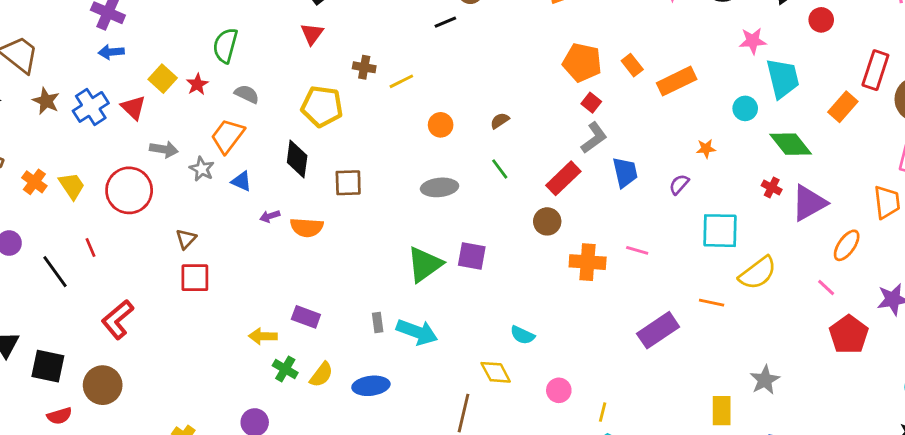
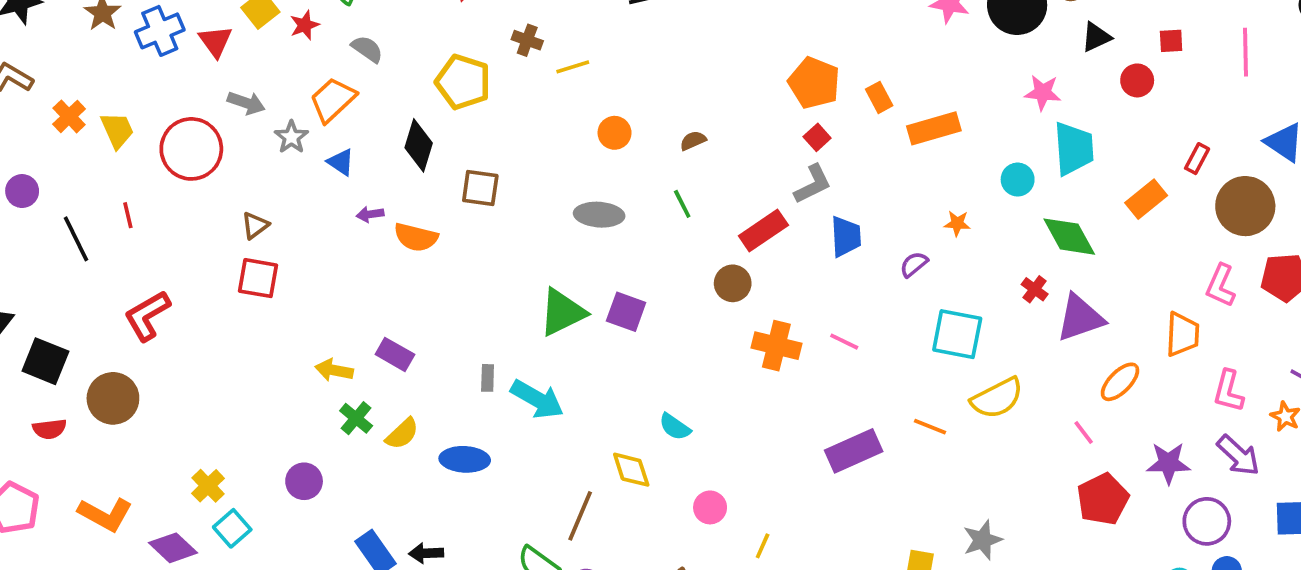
red rectangle: (875, 70) -> (1197, 159), size x0.6

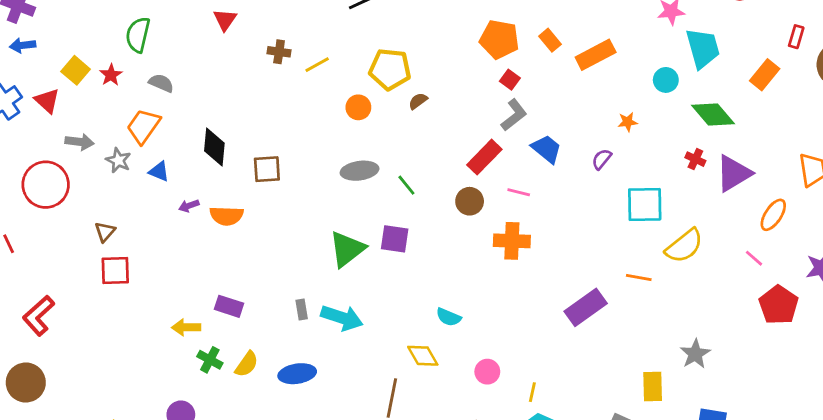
yellow pentagon: (463, 82) -> (390, 69), moved
green line: (682, 204) -> (406, 185), moved
blue trapezoid: (846, 237) -> (547, 149), turned -36
pink line: (844, 342) -> (519, 192), moved

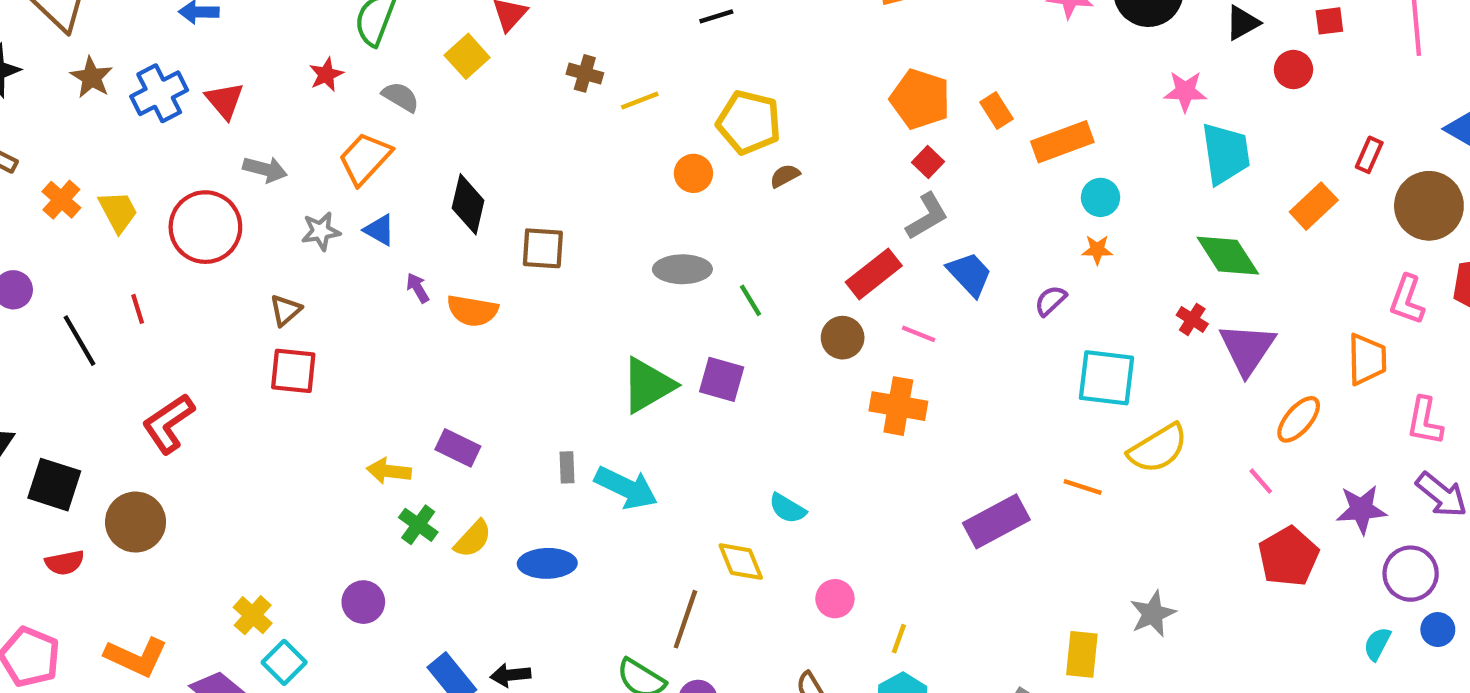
yellow square: (76, 70) -> (467, 56), moved
cyan circle: (666, 80) -> (1100, 197), moved
gray star: (118, 160) -> (321, 231), moved, turned 30
purple triangle: (734, 173) -> (1247, 349), turned -33
purple arrow: (189, 206) -> (418, 288), turned 72

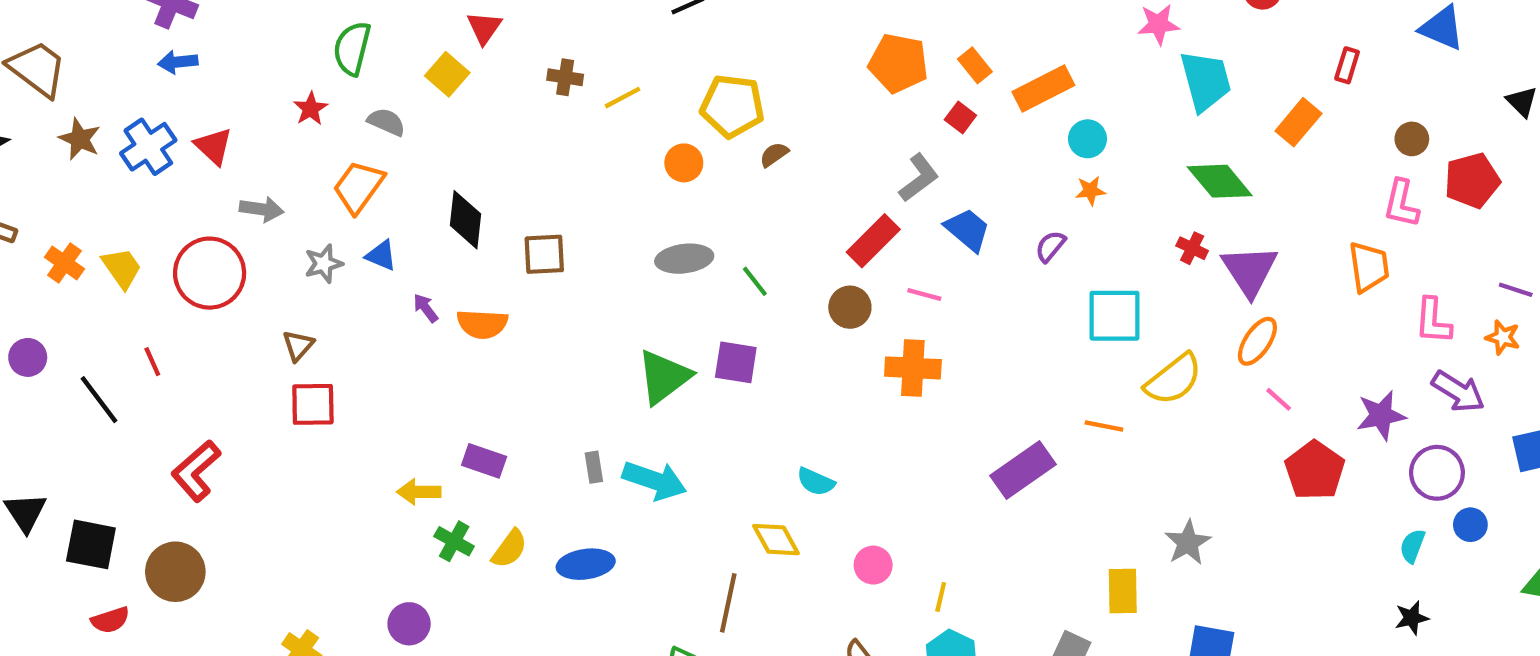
red square: (928, 162) -> (960, 117), moved
brown circle: (1429, 206) -> (1412, 139), moved, size x0.5
orange ellipse: (1299, 419) -> (1257, 341), moved

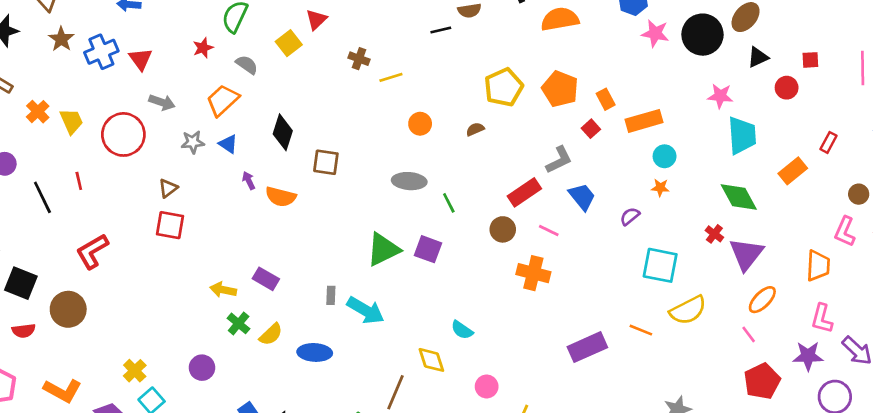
yellow pentagon: (732, 106) -> (504, 87), moved, turned 30
pink L-shape: (1433, 321) -> (822, 319), moved
orange ellipse: (1257, 341) -> (762, 300), moved

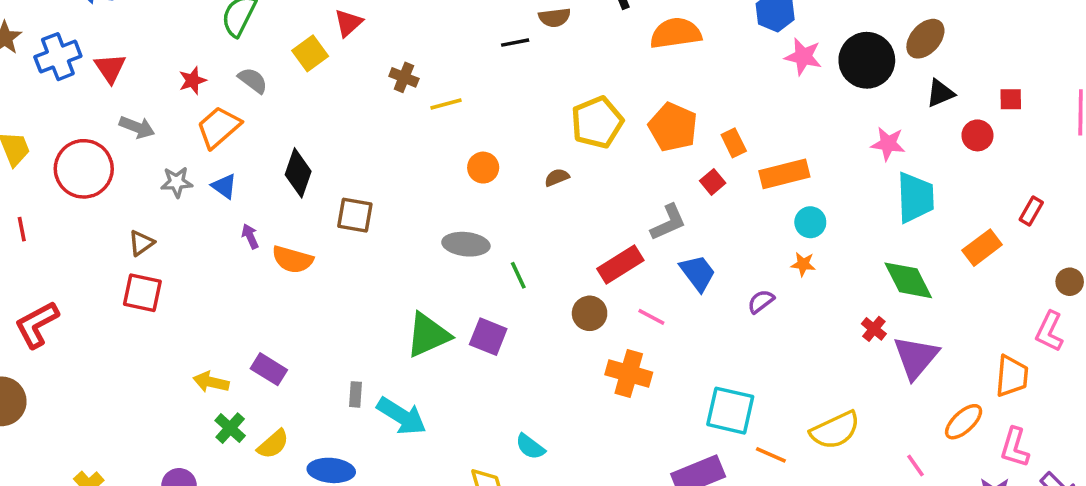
red star: (203, 48) -> (192, 81), moved
cyan square: (660, 265) -> (730, 411), moved
orange ellipse: (762, 300) -> (964, 422), moved

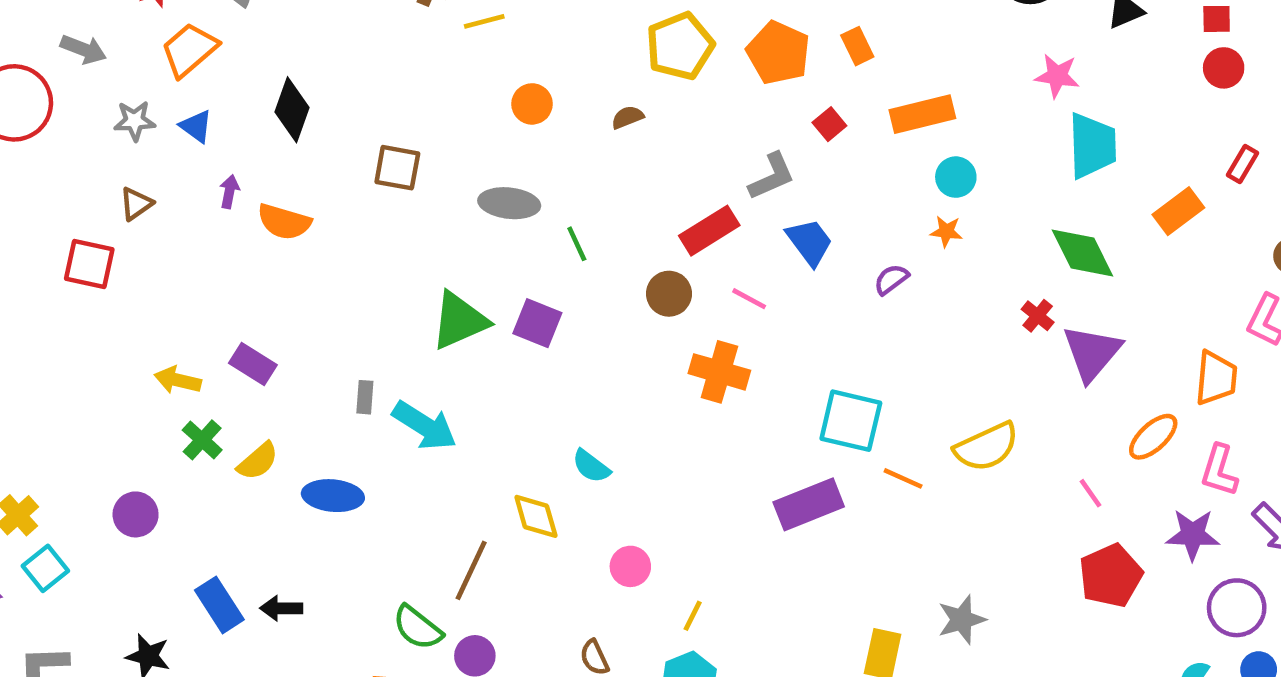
red circle: (977, 135) -> (1224, 68), moved
orange rectangle: (734, 143) -> (857, 46), moved
brown square: (355, 215) -> (397, 168), moved
purple arrow: (250, 236) -> (229, 192), turned 35
brown triangle: (141, 243) -> (136, 204), moved

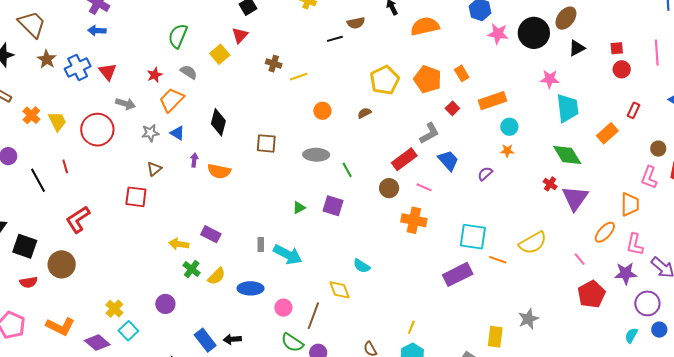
green triangle: (459, 321) -> (299, 208), size x0.5
pink circle: (630, 566) -> (283, 308), moved

